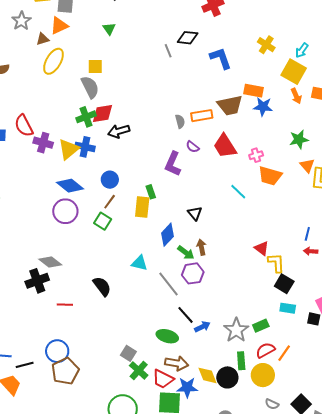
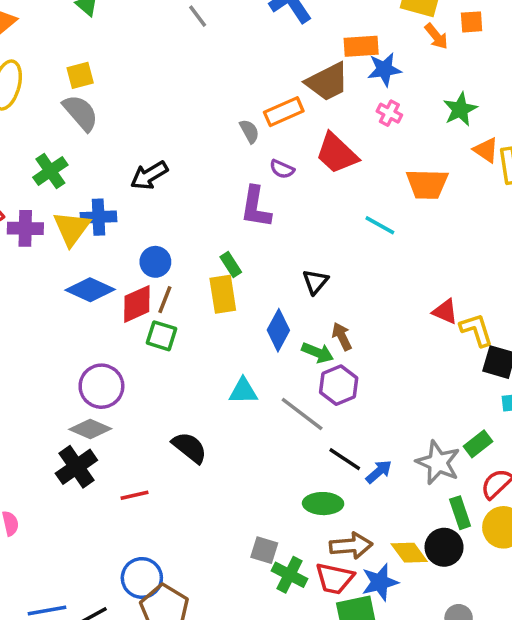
red diamond: (102, 113) -> (137, 304), moved
green cross: (86, 117) -> (50, 171), moved
pink cross: (256, 155) -> (389, 113), moved, turned -32
purple circle: (65, 211) -> (101, 386), moved
black triangle: (195, 213) -> (315, 282), turned 35

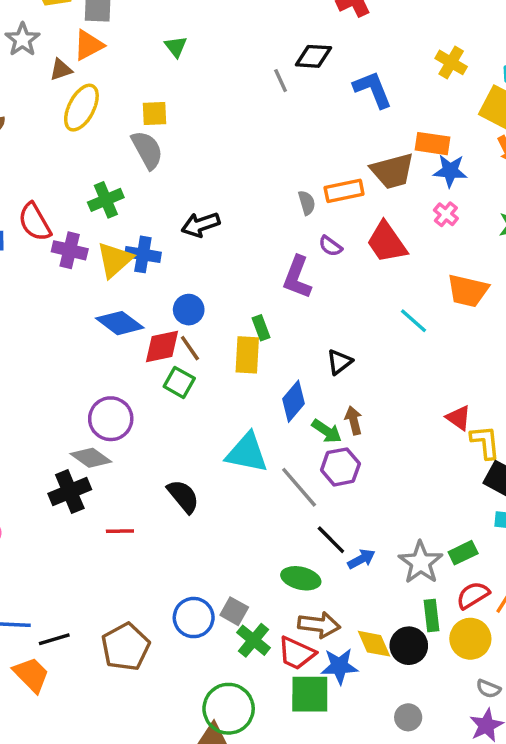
brown line: (165, 300) -> (190, 348), turned -68
cyan triangle: (243, 391) -> (247, 453), size x1.5
blue circle: (142, 578) -> (194, 618), moved

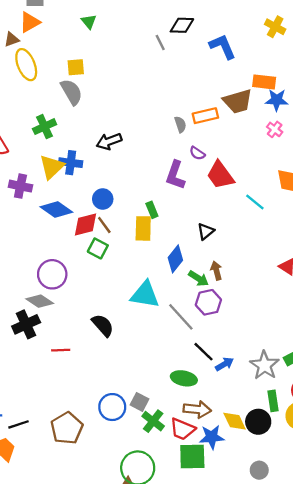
yellow ellipse: (81, 108) -> (26, 65), turned -48
red trapezoid: (387, 242) -> (220, 175), moved
purple cross: (70, 250) -> (20, 186), moved

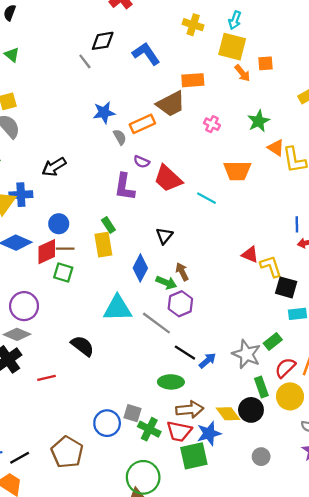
blue star: (277, 100) -> (104, 113), moved
brown line: (104, 225) -> (65, 249), turned -42

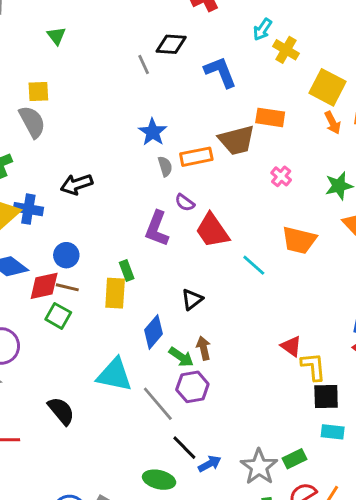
cyan arrow: (235, 20) -> (262, 29), moved
blue star: (104, 113) -> (153, 132), turned 30
black square: (286, 287) -> (326, 396), turned -30

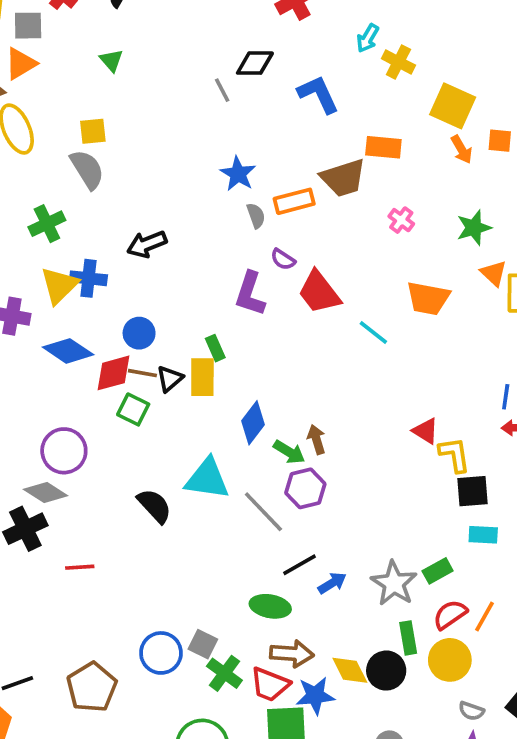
black triangle: (192, 299) -> (170, 379), moved
black semicircle: (61, 411) -> (154, 506), moved
black line: (184, 448) -> (300, 565), turned -72

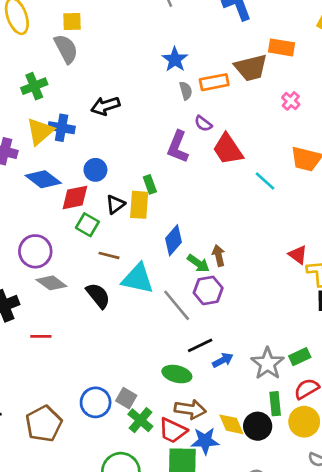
brown line: (142, 373) -> (109, 255), moved
gray diamond: (46, 493) -> (51, 283), moved

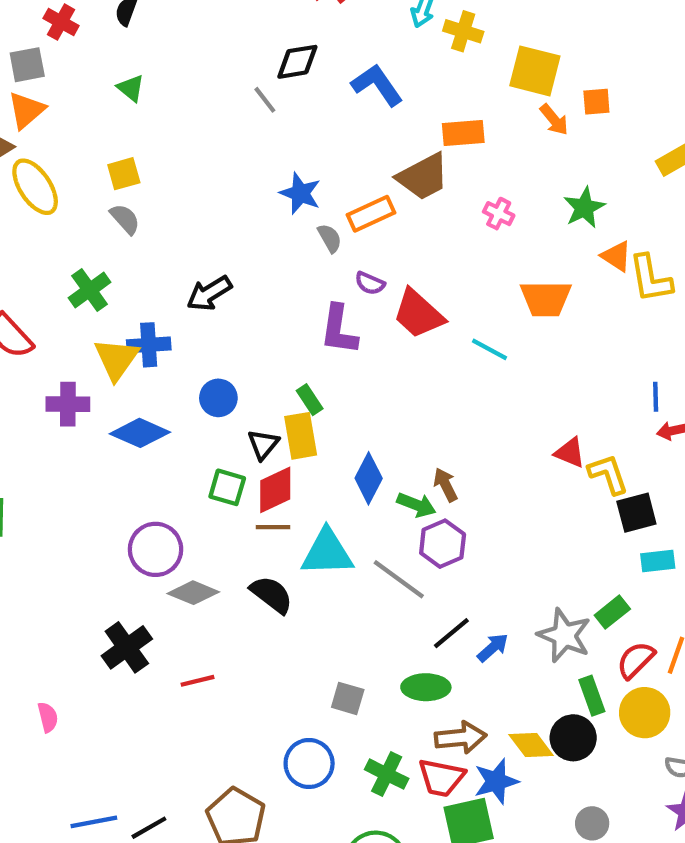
gray semicircle: (66, 49) -> (125, 219), size x0.7
red diamond: (75, 197) -> (275, 490), moved
gray square: (126, 398) -> (348, 698), moved

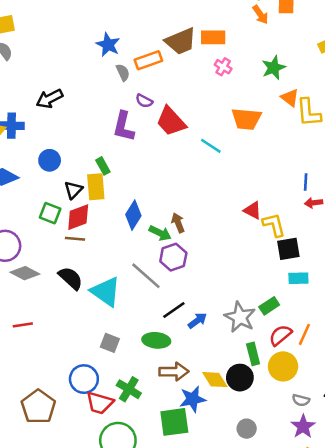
orange rectangle: (463, 133) -> (213, 37), moved
cyan triangle: (327, 553) -> (106, 292), moved, turned 32
red trapezoid: (441, 778) -> (100, 403), moved

